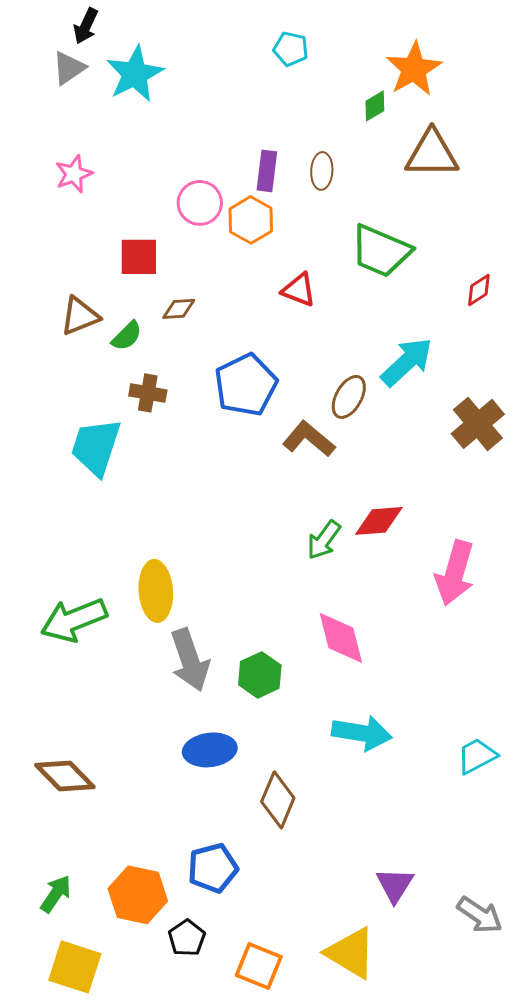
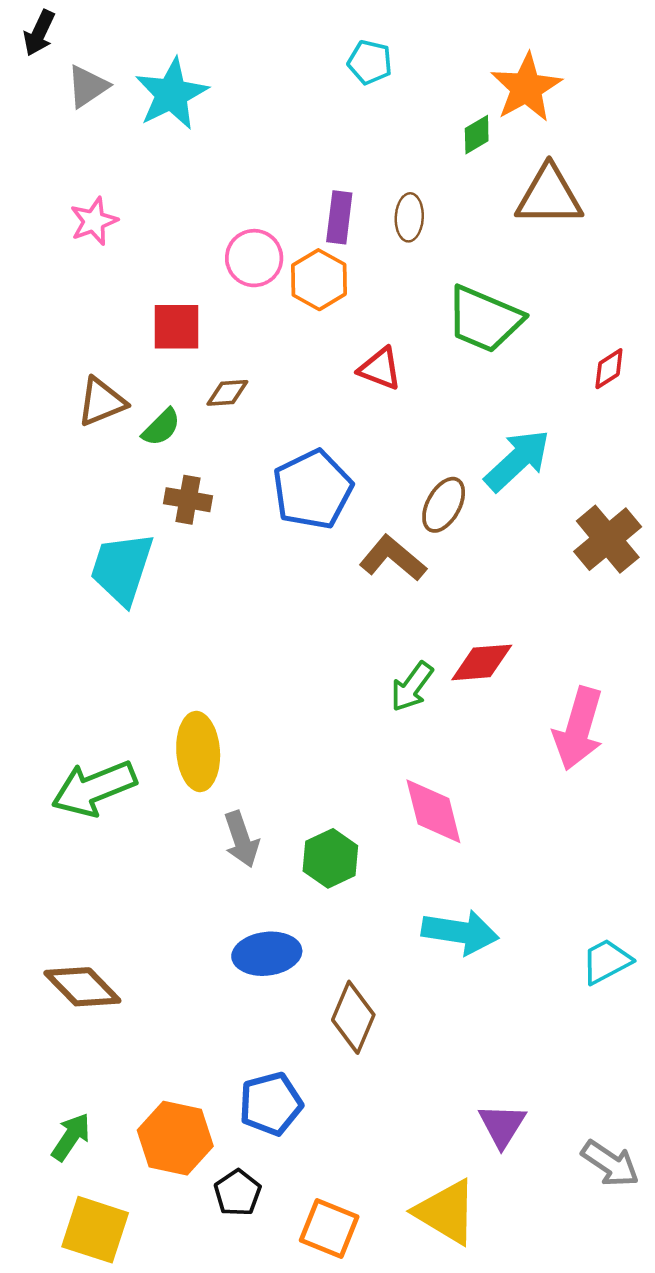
black arrow: (86, 26) -> (39, 33), moved
gray arrow: (190, 660) -> (241, 839), size x0.7

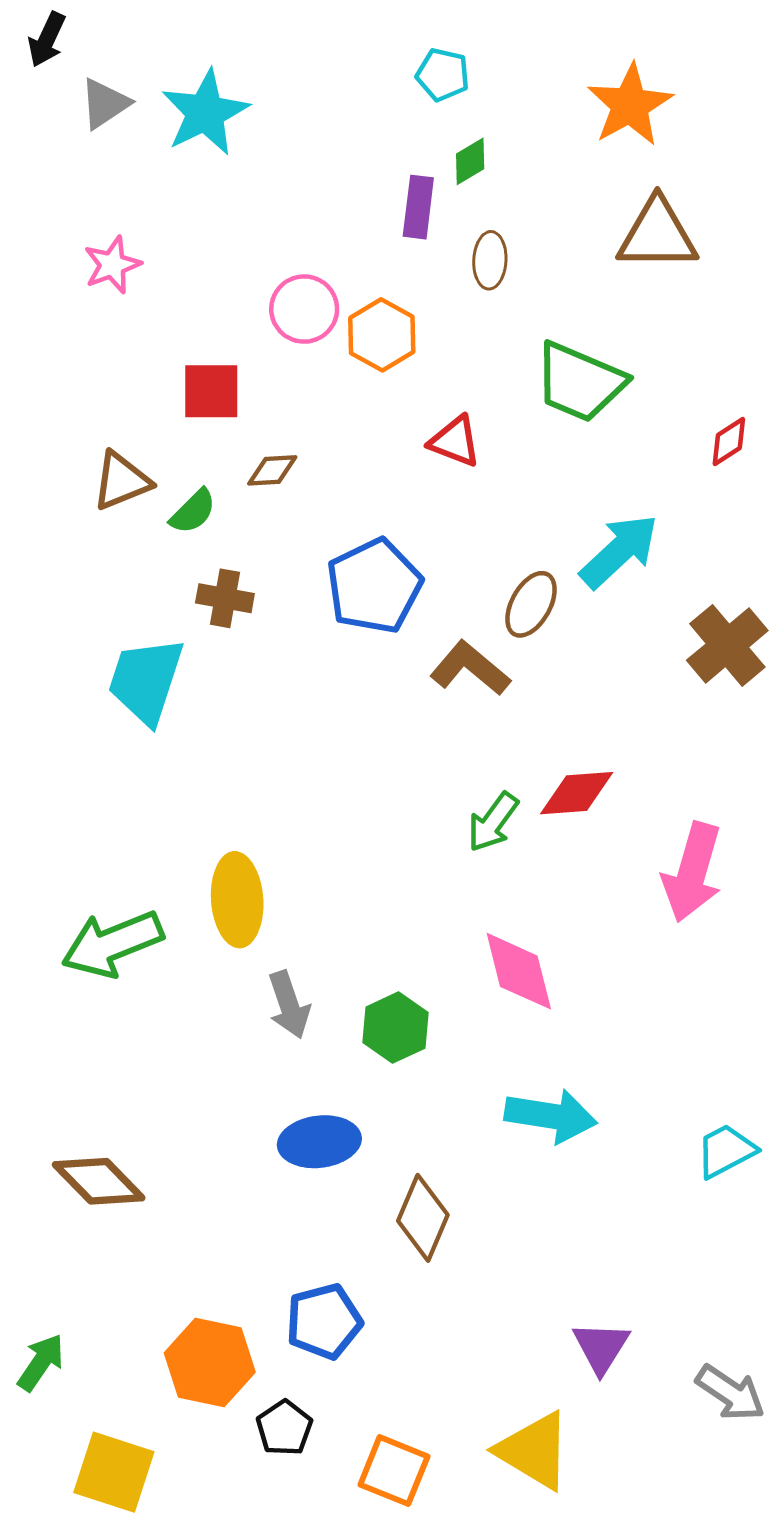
green diamond: (477, 135) -> (470, 161), moved
purple rectangle: (339, 217) -> (418, 207), moved
green arrow: (71, 1137) -> (41, 1362), moved

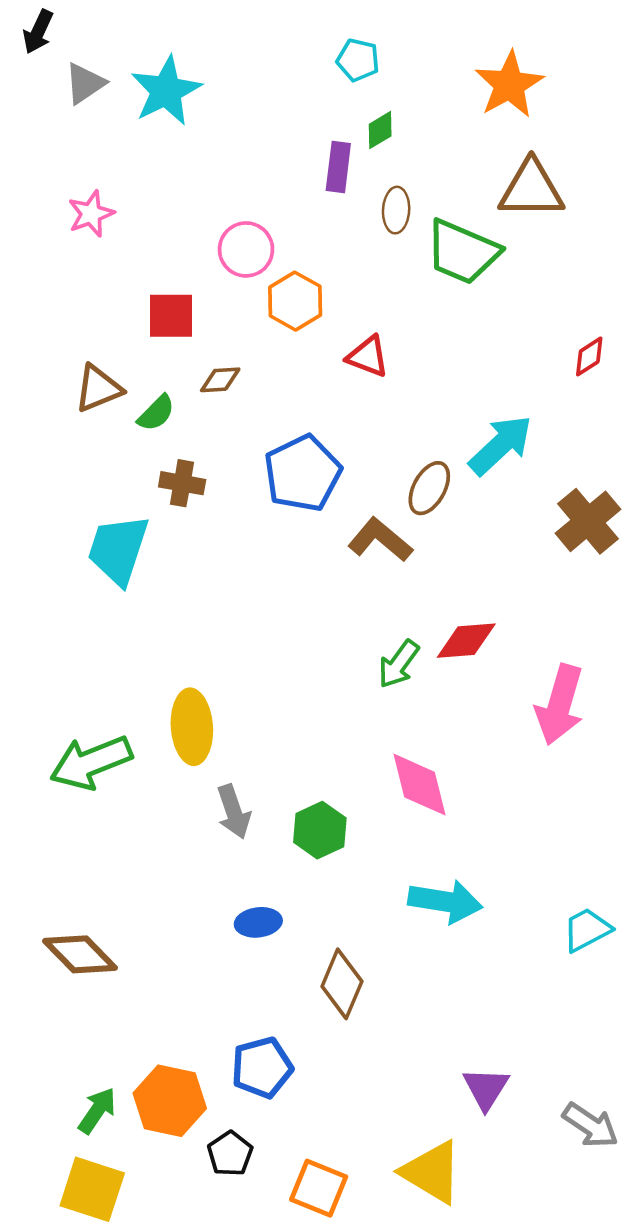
orange hexagon: (382, 335) -> (295, 301), moved
green trapezoid: (580, 382) -> (463, 252), moved
blue ellipse: (319, 1142) -> (258, 922), size x0.7
green arrow: (41, 1362) -> (97, 1111), moved

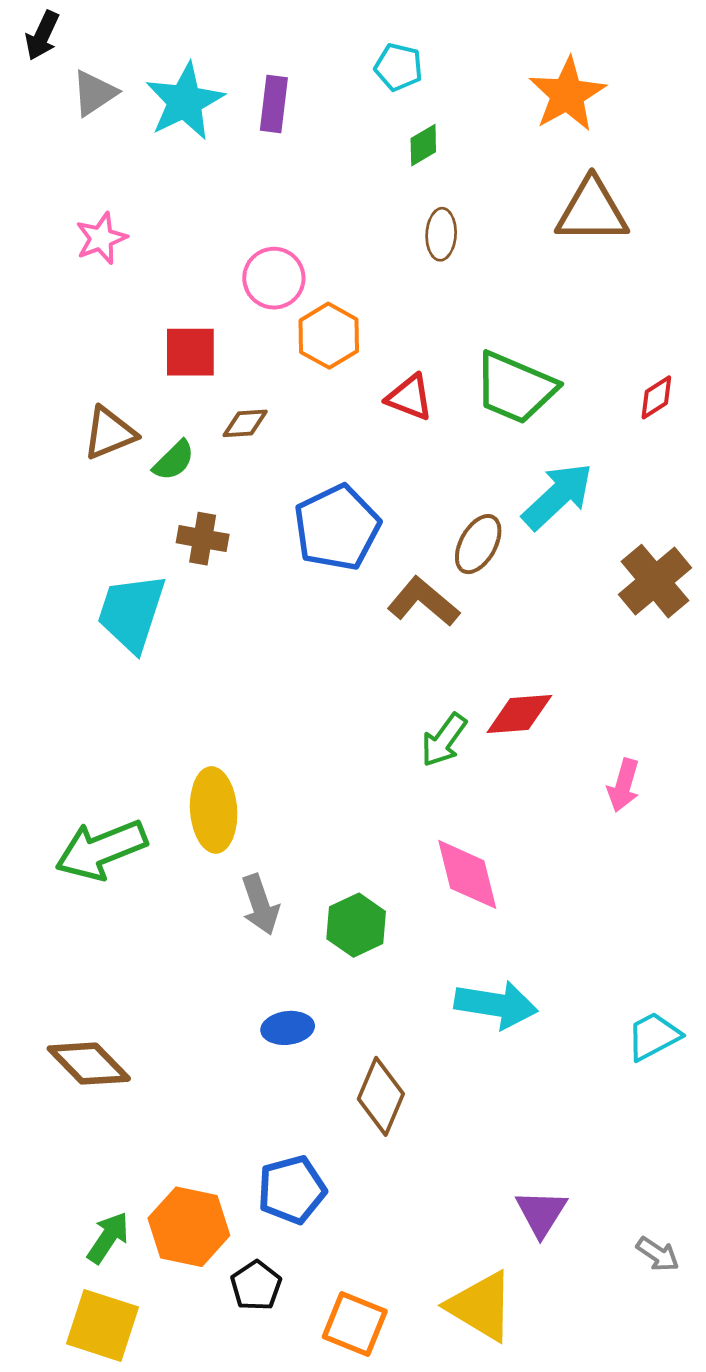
purple rectangle: (338, 167) -> (274, 104), moved
green trapezoid: (463, 252) -> (515, 388), moved
pink arrow: (560, 705) -> (623, 785), size x0.6
gray arrow: (590, 1125) -> (658, 1254), size x0.7

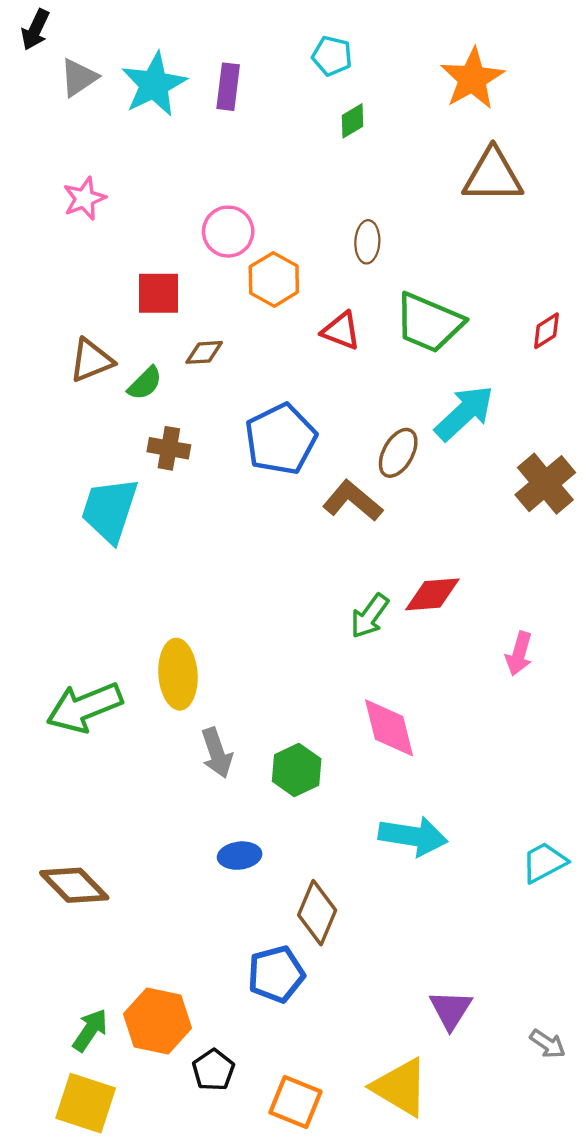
brown ellipse: (441, 234) -> (367, 242), moved
blue pentagon: (292, 1190) -> (276, 974), moved

